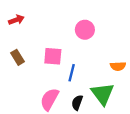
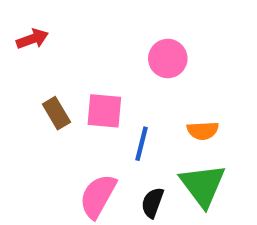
brown rectangle: (18, 57) -> (56, 113), moved
orange semicircle: (118, 66) -> (203, 131), moved

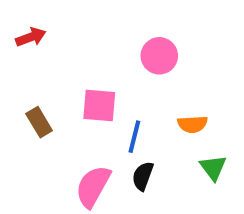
brown rectangle: (56, 113) -> (39, 122), moved
green triangle: (203, 185) -> (213, 168), moved, size x0.6
black semicircle: (153, 203) -> (143, 176), moved

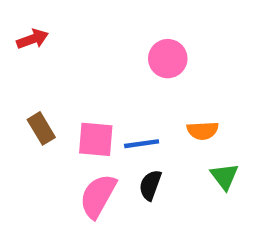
pink square: (99, 106) -> (96, 139), moved
blue line: (134, 137) -> (142, 144), turned 68

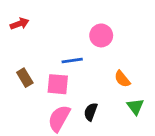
orange semicircle: (203, 131) -> (122, 79), turned 54
blue line: (142, 144) -> (72, 60), moved

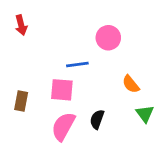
red arrow: (20, 24) -> (21, 25), turned 96
brown rectangle: (25, 78) -> (21, 101), moved, turned 42

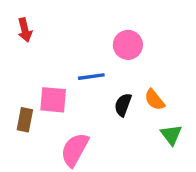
pink square: (62, 90) -> (53, 100), moved
black semicircle: (97, 119) -> (123, 105), moved

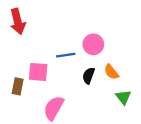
red arrow: (25, 30) -> (18, 22), size x1.5
pink circle: (128, 45) -> (93, 44), moved

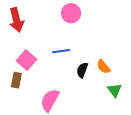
pink circle: (93, 44) -> (71, 13), moved
pink square: (38, 72) -> (26, 60), moved, turned 36

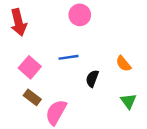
orange semicircle: (103, 67) -> (123, 64), moved
brown rectangle: (16, 80) -> (32, 97), moved, turned -64

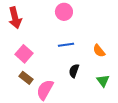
blue line: (68, 57) -> (66, 45), moved
black semicircle: (92, 79) -> (74, 71), moved

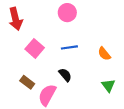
pink square: (24, 54) -> (35, 48), moved
black semicircle: (74, 71) -> (65, 75), moved, turned 120

